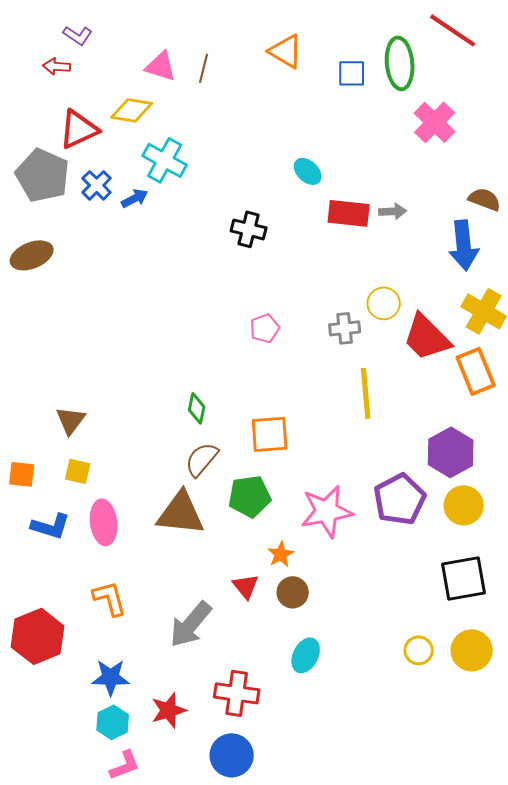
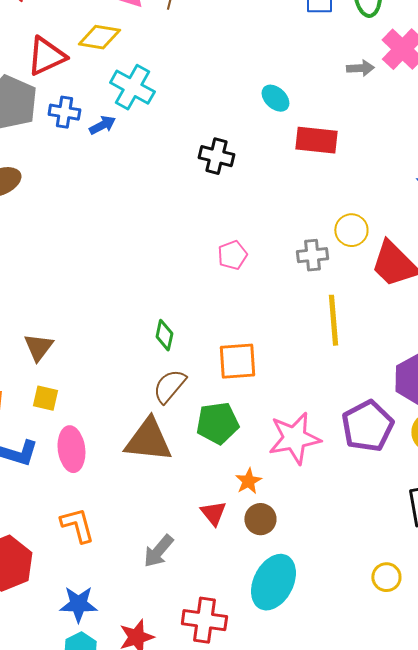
blue cross: (97, 185) -> (64, 112), turned -36
gray arrow: (393, 211) -> (360, 68), moved
gray arrow: (191, 624) -> (158, 551), size x0.7
cyan ellipse: (306, 655) -> (273, 582), size x1.6

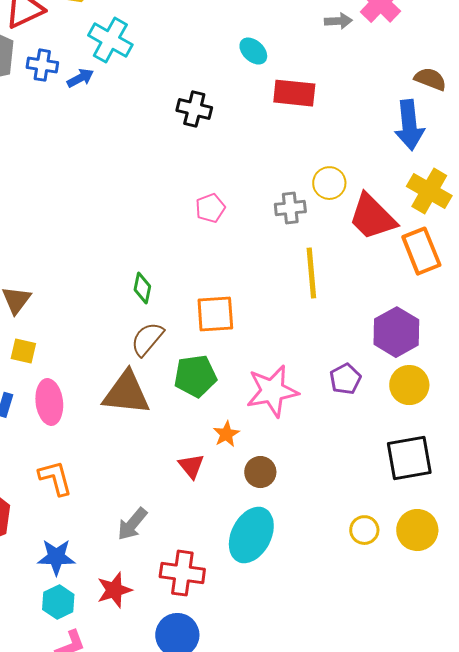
purple pentagon: (367, 426) -> (345, 379), size x0.6
brown circle: (260, 519) -> (260, 472), moved
gray arrow: (158, 551) -> (132, 524), moved

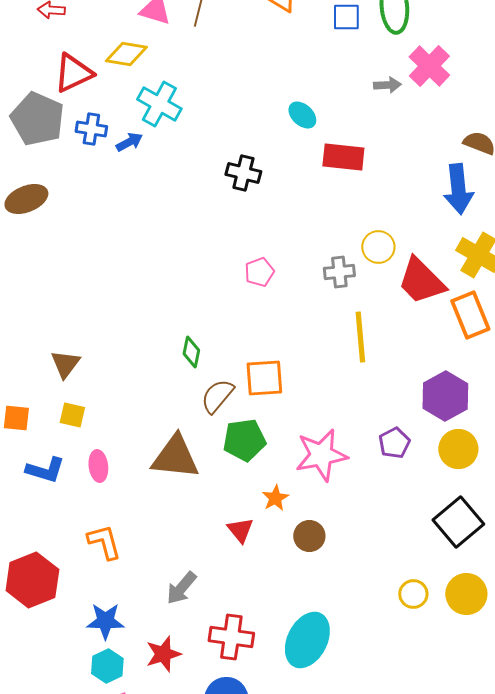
brown semicircle: (147, 339) -> (217, 396), moved
pink ellipse: (49, 402) -> (98, 466), size x0.7
black square: (409, 458) -> (458, 522), turned -30
cyan ellipse: (251, 535) -> (307, 640), moved

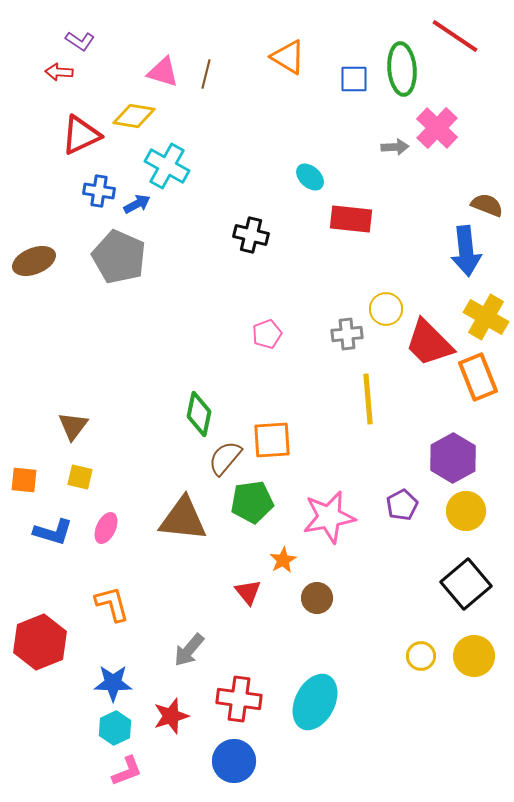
gray pentagon: (37, 119) -> (119, 257), moved
green diamond: (191, 352) -> (199, 414), size x1.4
pink ellipse: (98, 466) -> (106, 528), turned 32

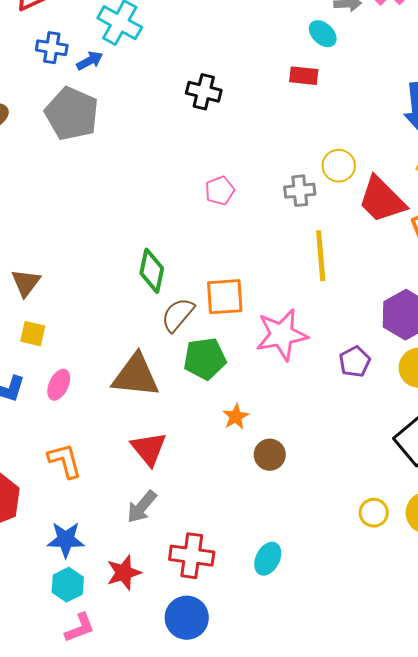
cyan ellipse: (310, 177) -> (323, 34), moved
red rectangle: (351, 219) -> (304, 76), size x0.7
pink star: (329, 517) -> (282, 335), moved
red triangle: (248, 592) -> (149, 449), moved, size x1.4
cyan ellipse: (315, 702) -> (268, 559), size x0.6

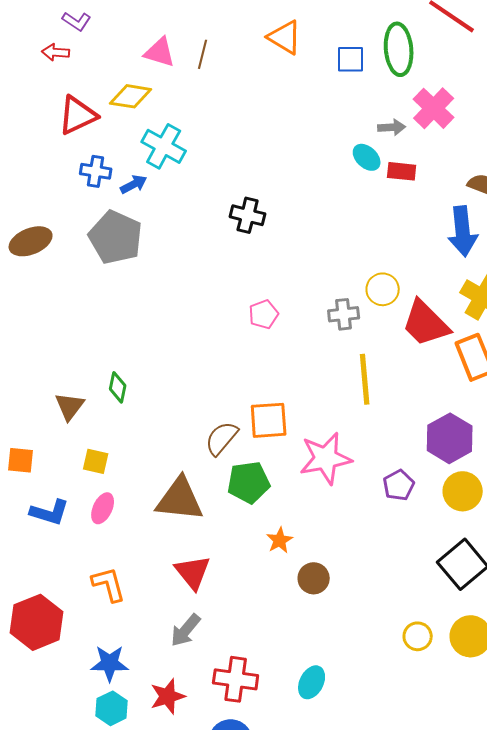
red rectangle: (304, 76) -> (402, 171), moved
green diamond: (152, 271) -> (118, 387), moved, size x0.7
yellow square: (33, 334) -> (96, 461), moved

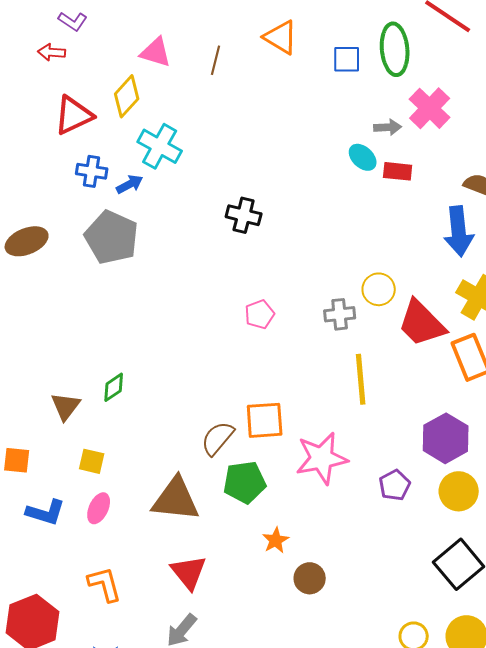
brown line: (203, 54) -> (216, 60), moved
yellow diamond: (131, 96) -> (127, 96), turned -57
green diamond: (118, 387) -> (114, 387), turned 44

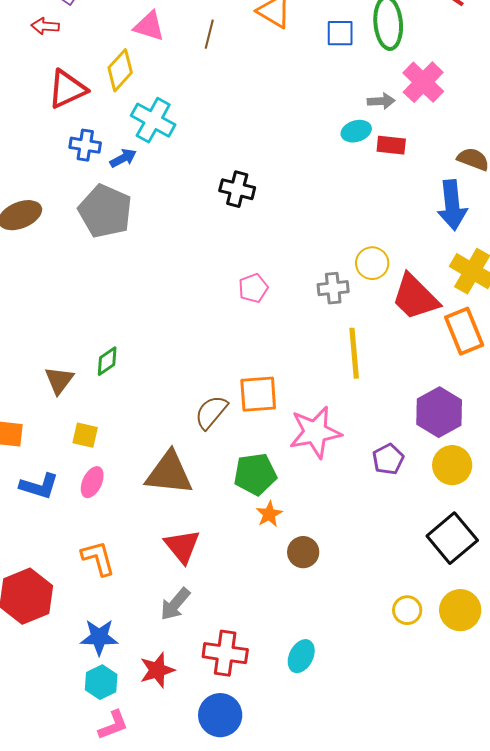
cyan ellipse: (363, 157) -> (356, 131), turned -60
green pentagon: (245, 482) -> (255, 474), moved

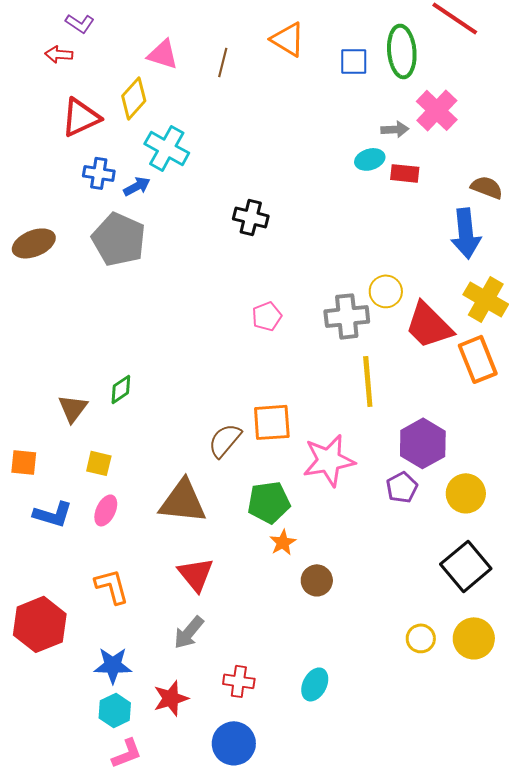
gray cross: (333, 288) -> (347, 316), size x1.4
purple hexagon: (439, 412) -> (423, 443), moved
red cross: (225, 653) -> (239, 681), size x0.7

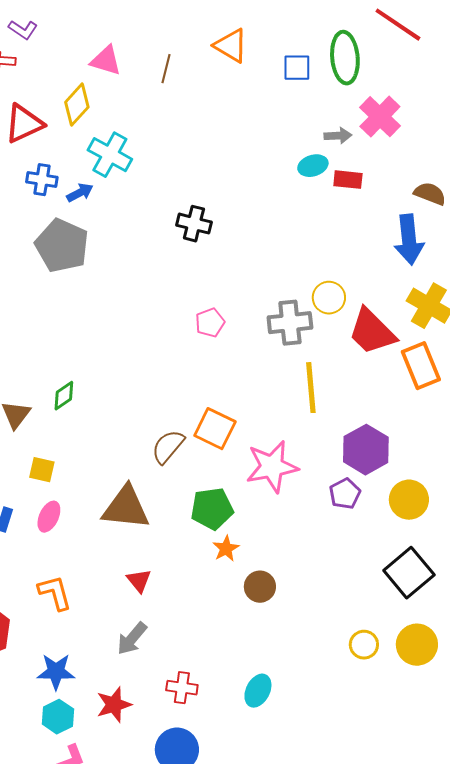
orange square: (272, 422) -> (215, 429), turned 30
red triangle: (196, 574) -> (139, 581), size x0.7

